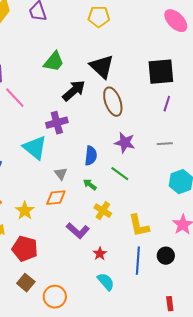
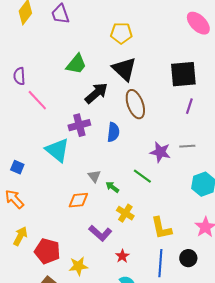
yellow pentagon: (99, 17) -> (121, 33), moved
purple star: (125, 143) -> (160, 152), moved
blue semicircle: (91, 156) -> (113, 132), moved
gray triangle: (61, 174) -> (94, 176), moved
yellow star: (25, 211) -> (78, 266), moved, turned 30

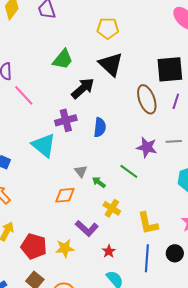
brown ellipse: (135, 104) -> (147, 99), moved
yellow star: (78, 266) -> (65, 248), moved

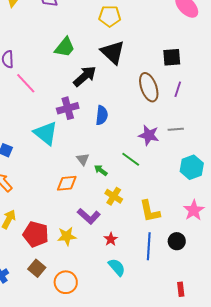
black square: (170, 69) -> (172, 57), size x0.7

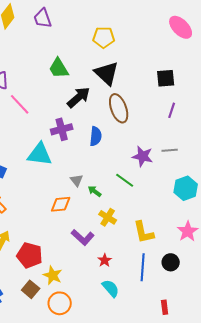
green trapezoid: (65, 47) -> (59, 68), turned 110
brown ellipse: (149, 87) -> (119, 108), moved
cyan triangle: (46, 133) -> (40, 154), turned -32
yellow star: (67, 236) -> (53, 275), moved, turned 30
red rectangle: (181, 289) -> (165, 307), moved

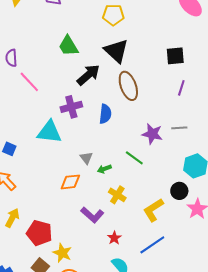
green arrow: (95, 191) -> (104, 169), turned -56
yellow L-shape: (144, 232) -> (153, 210), turned 70
black circle: (171, 262) -> (179, 191), moved
blue line: (143, 267) -> (152, 245), turned 52

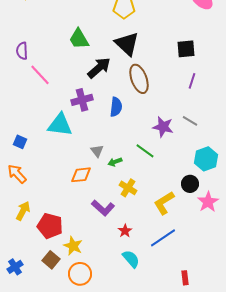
gray line: (179, 128) -> (190, 121), turned 35

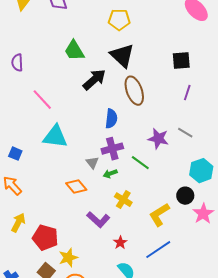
pink line: (40, 75) -> (42, 100), moved
purple cross: (82, 100) -> (112, 149), moved
orange diamond: (81, 175) -> (76, 187), turned 55
yellow star: (73, 246) -> (68, 258), turned 30

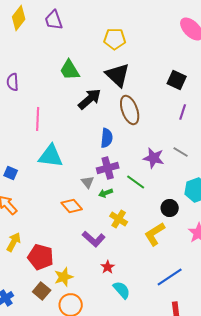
black square: (181, 61) -> (177, 80), turned 30
pink line: (42, 100) -> (38, 119), turned 45
black circle: (185, 196) -> (170, 208), moved
red star: (120, 243) -> (108, 267), moved
blue line: (158, 250) -> (170, 277), moved

